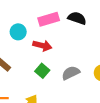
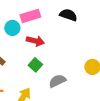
pink rectangle: (49, 19) -> (30, 16), moved
gray semicircle: (71, 73) -> (57, 81), moved

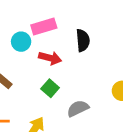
black semicircle: (68, 15) -> (83, 40), moved, turned 66

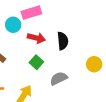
black semicircle: (83, 40) -> (63, 41), moved

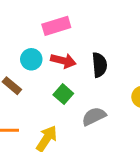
cyan circle: (13, 25) -> (31, 59), moved

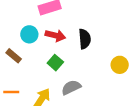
gray semicircle: (94, 116) -> (71, 87), moved

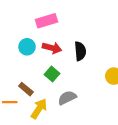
brown rectangle: (14, 56) -> (26, 89), moved

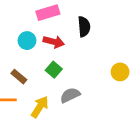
black semicircle: (80, 51) -> (84, 27), moved
brown rectangle: (26, 89) -> (19, 77), moved

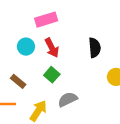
black semicircle: (84, 27) -> (95, 48), moved
red arrow: (54, 42) -> (52, 48), turned 48

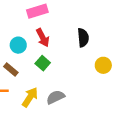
cyan circle: (26, 47) -> (18, 45), moved
gray semicircle: (68, 99) -> (55, 97), moved

